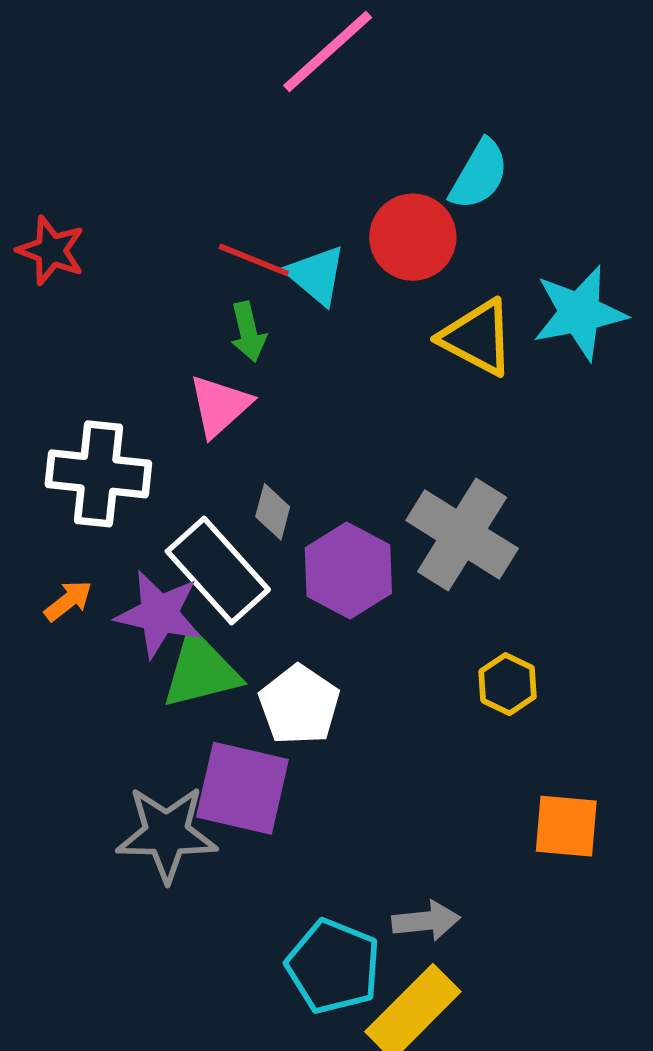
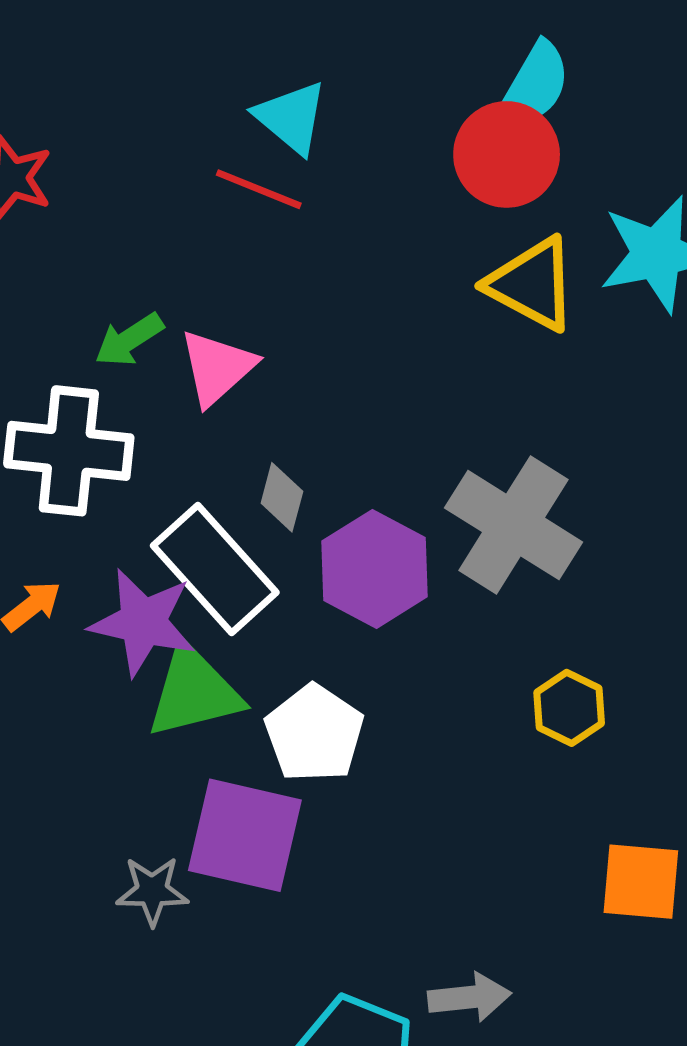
red circle: (413, 237) -> (507, 154), moved
cyan triangle: (316, 275) -> (291, 117), moved
green arrow: (248, 332) -> (129, 340), moved, turned 70
gray star: (167, 834) -> (152, 891), size x0.6

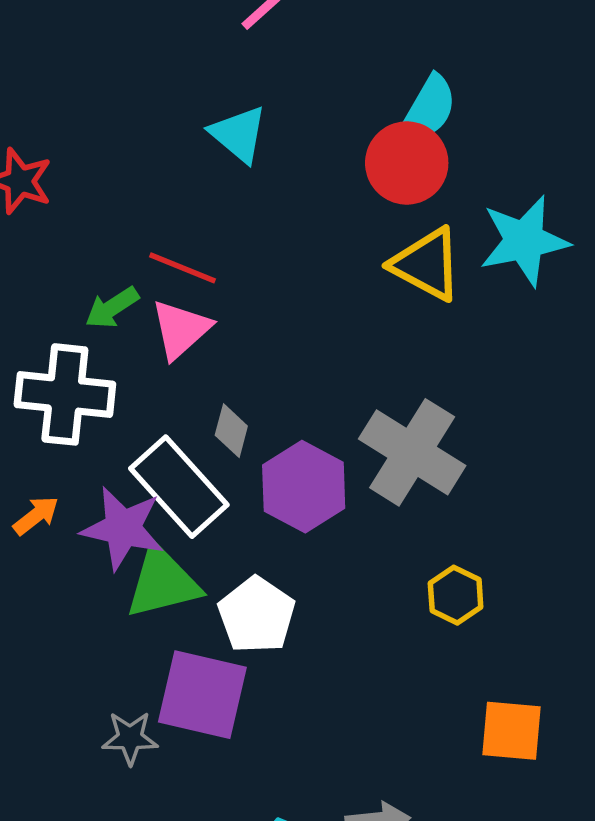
red line: (259, 189) -> (182, 268), moved

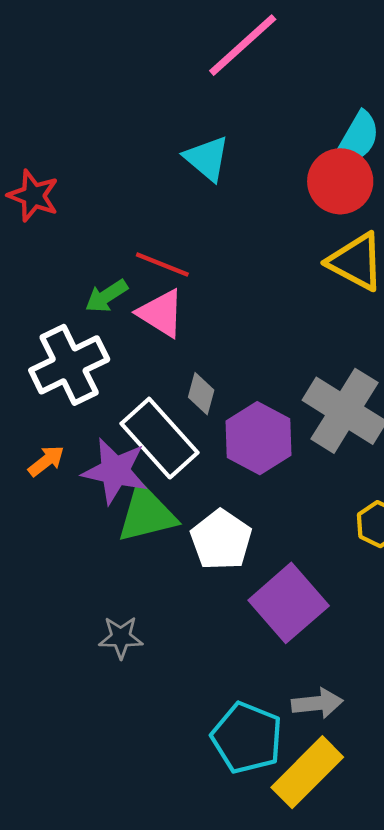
pink triangle: (181, 329) -> (161, 313), turned -46
white cross: (65, 394) -> (69, 365), turned -32
purple square: (202, 695) -> (289, 603), moved, turned 36

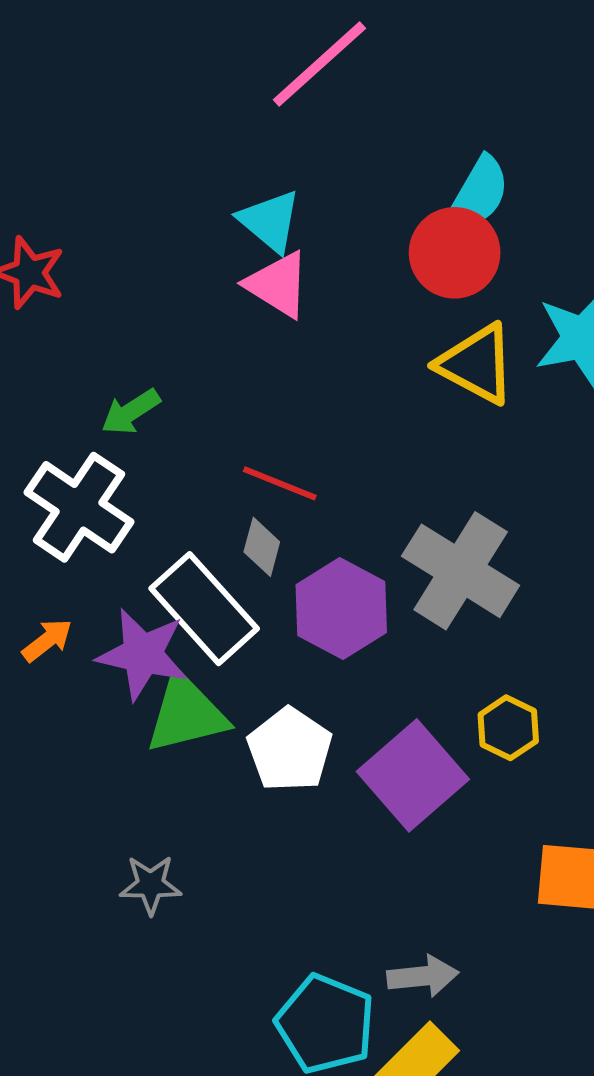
red line: (162, 265) -> (280, 483), moved
pink triangle: (161, 313) -> (278, 285), moved
white cross: (69, 365) -> (79, 507), turned -30
purple square: (289, 603) -> (413, 775), moved

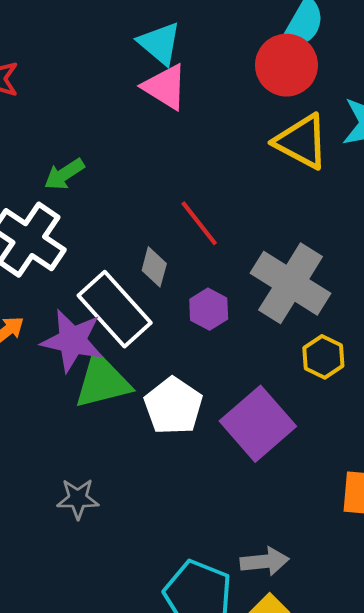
red line: (280, 483) -> (199, 223), moved, turned 30
purple hexagon: (341, 609) -> (209, 309), size x0.6
yellow hexagon: (508, 728) -> (323, 357), moved

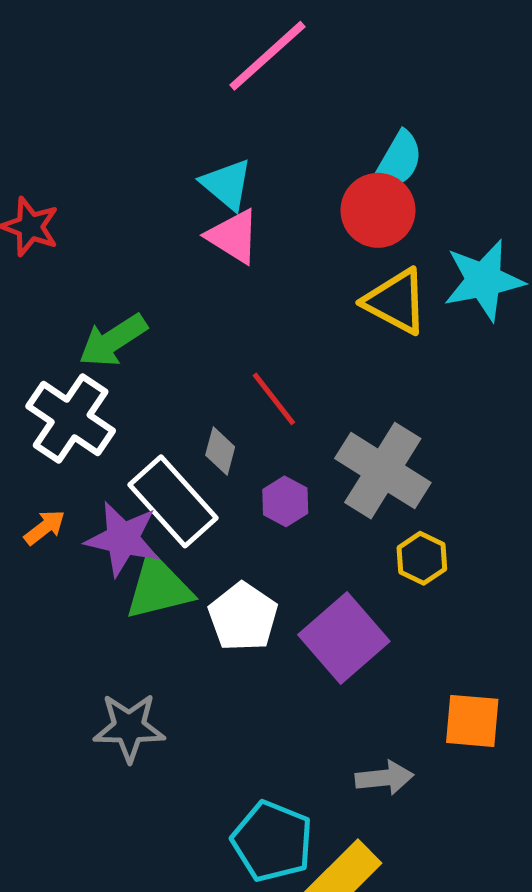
green arrow: (64, 174) -> (113, 340), size x1.4
gray star: (78, 499) -> (129, 727), size x1.4
gray arrow: (265, 561) -> (384, 778), moved

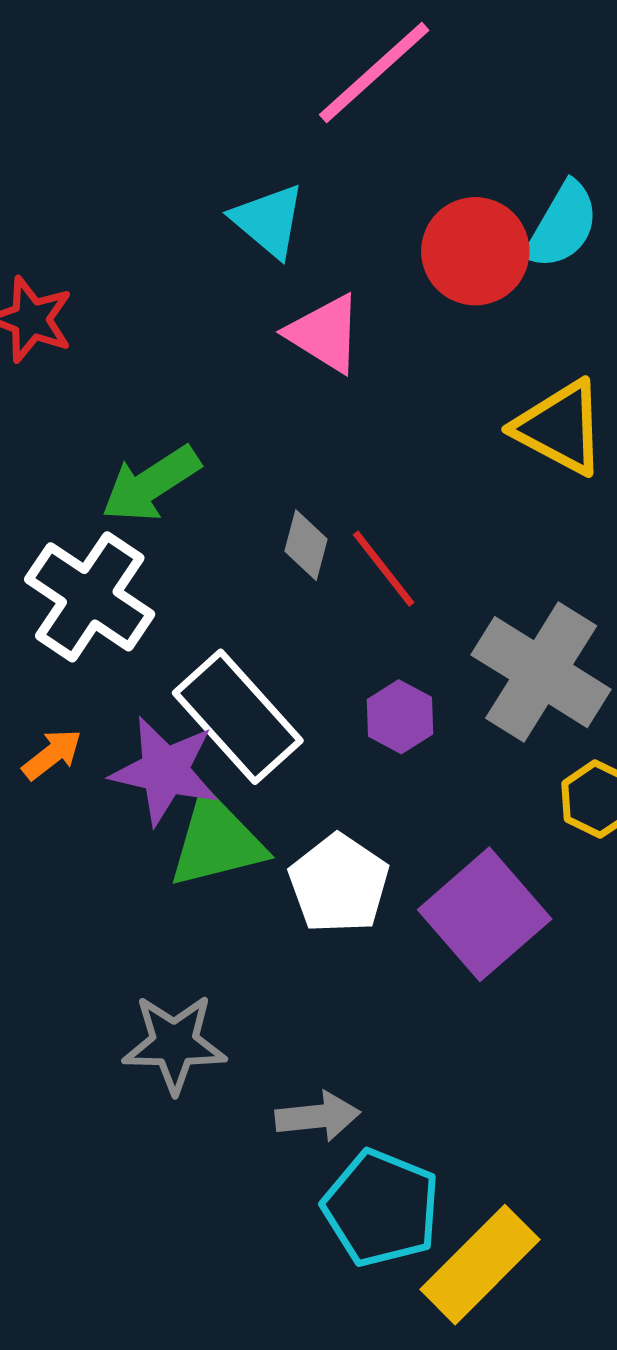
cyan triangle: (227, 184) -> (268, 221), moved
red circle: (378, 210) -> (475, 251), moved
gray diamond: (220, 451) -> (306, 545), moved
gray arrow: (384, 778) -> (318, 1116), moved

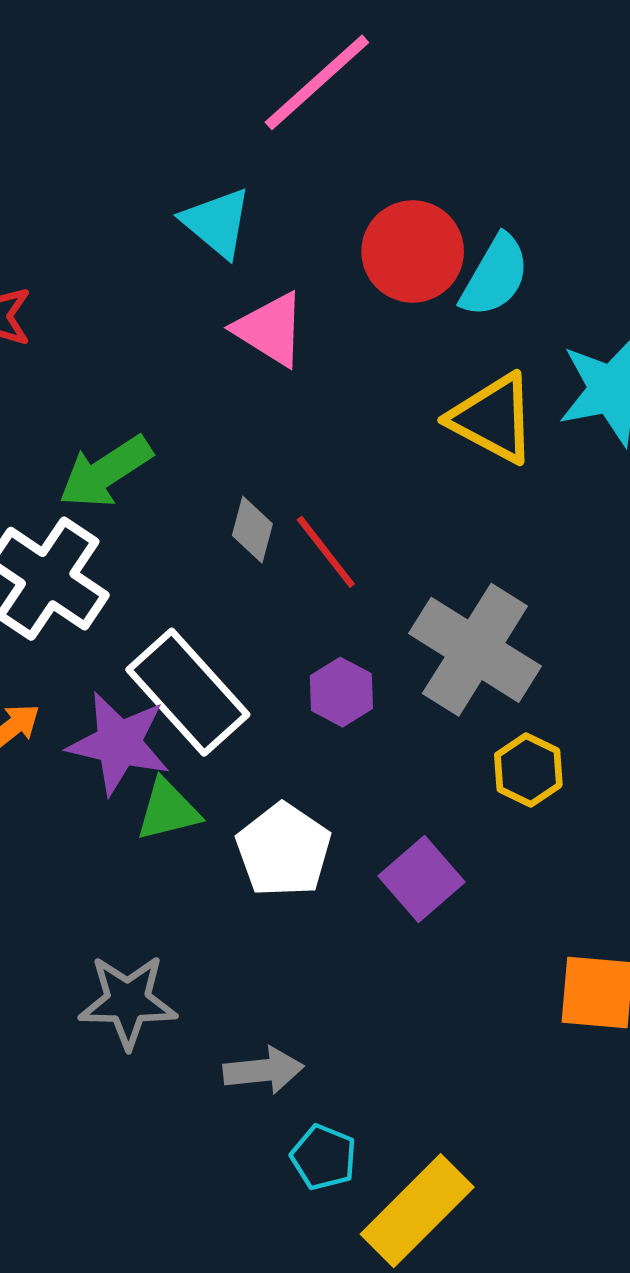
cyan semicircle: (562, 225) -> (495, 276), moved
green triangle: (217, 841) -> (168, 810), size x0.7
purple square: (485, 914) -> (422, 879), size x0.7
cyan pentagon: (381, 1208) -> (324, 1157), size x0.6

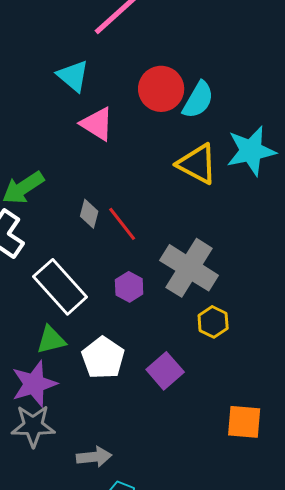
purple star: (119, 743) -> (34, 384), moved, turned -30

